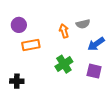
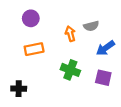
purple circle: (19, 25) -> (31, 18), moved
green cross: (64, 64) -> (70, 70), turned -36

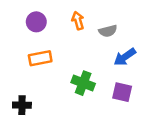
orange arrow: (70, 34) -> (78, 21), moved

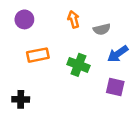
purple circle: (36, 22) -> (24, 19), moved
green cross: (83, 83) -> (78, 65), moved

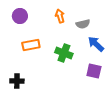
blue arrow: (118, 54) -> (96, 44), turned 78

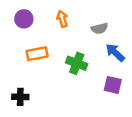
orange arrow: (60, 16) -> (62, 19), moved

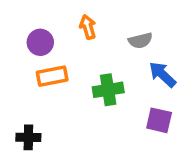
purple circle: (24, 19) -> (40, 42), moved
green cross: (77, 63) -> (108, 90), turned -30

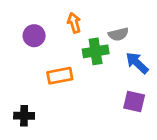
orange rectangle: (52, 76) -> (60, 76), moved
green cross: (108, 90) -> (96, 51), moved

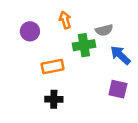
black cross: (24, 116) -> (54, 99), moved

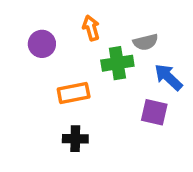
purple square: (118, 89) -> (154, 112), moved

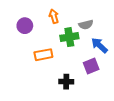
purple square: (154, 112) -> (91, 66), turned -35
black cross: (75, 139) -> (66, 82), moved

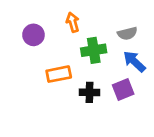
gray semicircle: (86, 25) -> (127, 33), moved
black cross: (66, 82) -> (90, 92), moved

